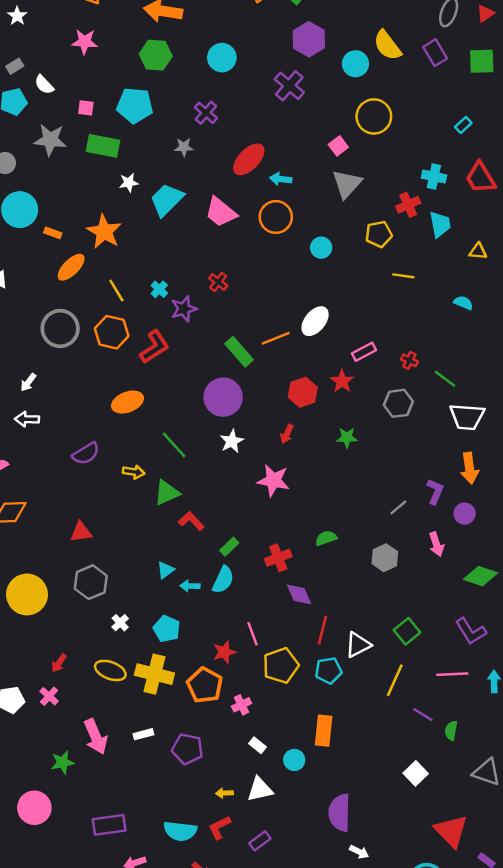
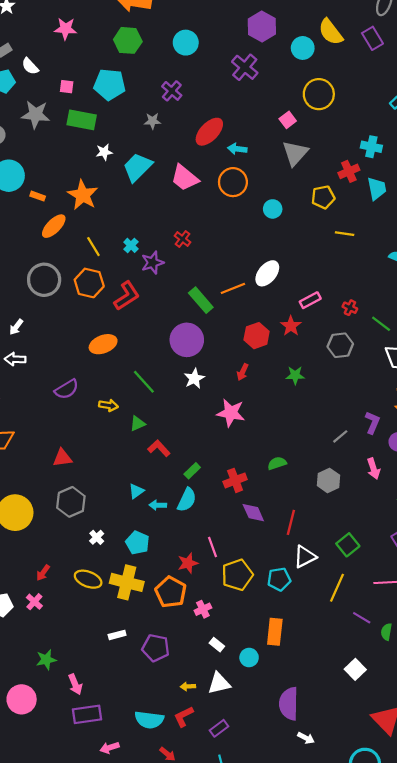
green triangle: (167, 493) -> (137, 424), size x0.7
red line: (322, 630) -> (291, 522), moved
pink arrow: (96, 737) -> (75, 684), moved, size x0.7

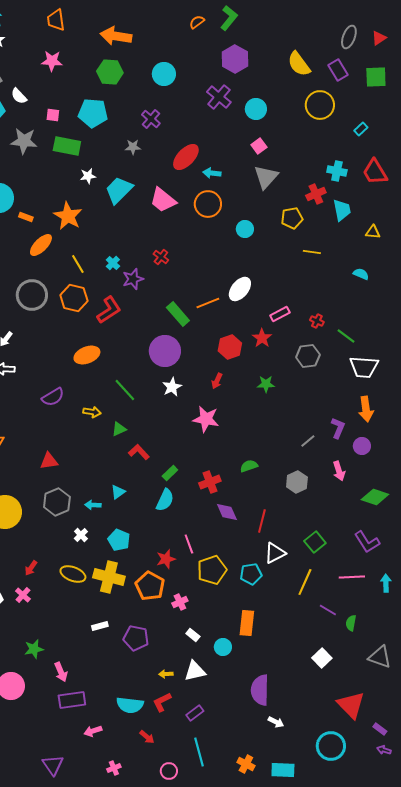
cyan circle: (303, 48) -> (256, 109), moved
yellow circle: (319, 94) -> (320, 105), moved
cyan arrow: (158, 505) -> (93, 505), moved

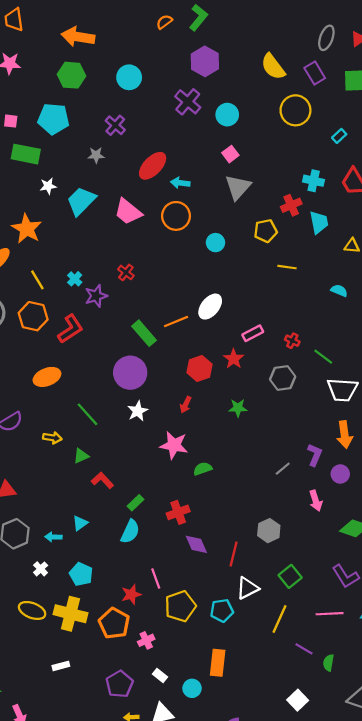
green semicircle: (249, 466) -> (203, 469), moved
gray hexagon: (297, 482) -> (269, 531), moved
purple pentagon: (136, 638) -> (120, 684), moved, turned 30

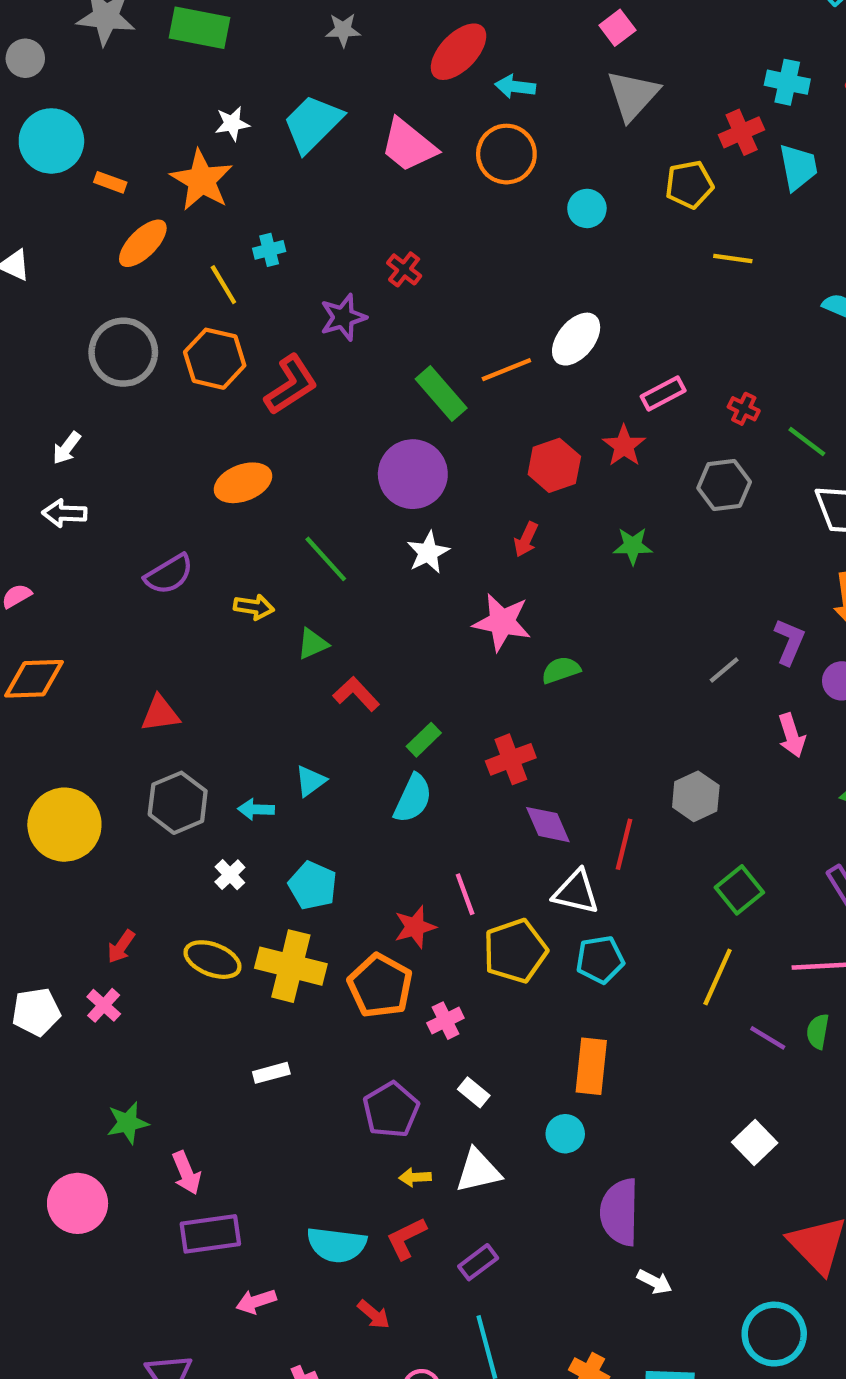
white star: (48, 186) -> (232, 124), moved
cyan cross: (75, 279) -> (269, 250), moved, turned 32
white triangle: (247, 588) -> (576, 892), moved, turned 40
green semicircle: (329, 663) -> (818, 1031), moved
cyan circle: (192, 688) -> (565, 1134), moved

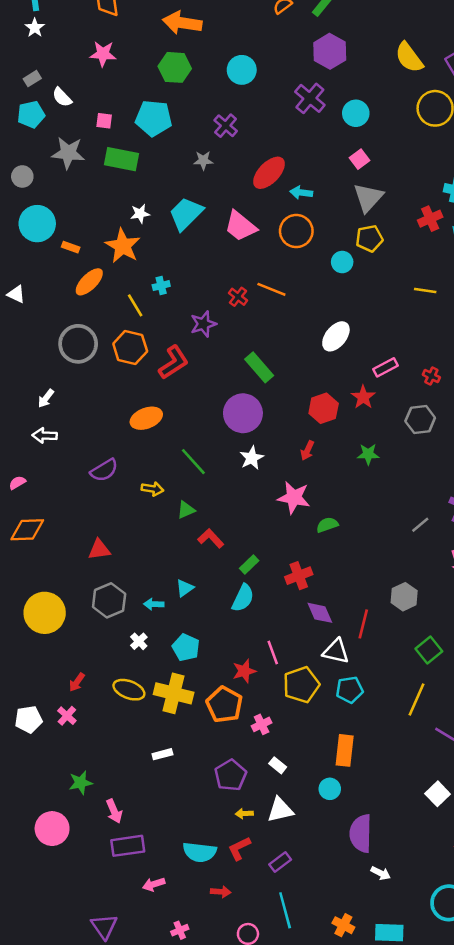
yellow pentagon: (689, 185) -> (369, 238), moved
orange line: (506, 370) -> (271, 289), moved, turned 44
red arrow: (374, 1314) -> (221, 892), turned -36

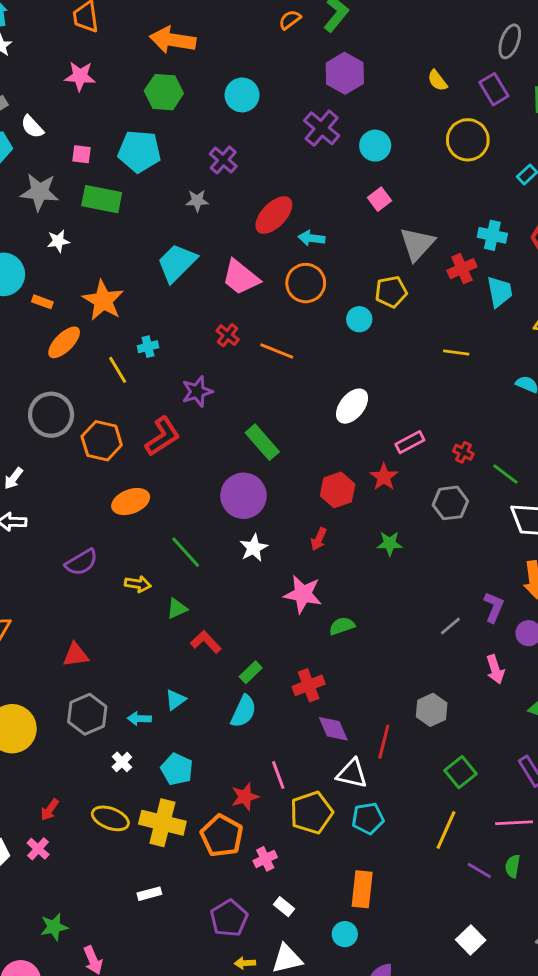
yellow semicircle: (409, 57) -> (437, 80), size x0.6
gray triangle: (368, 198) -> (417, 244), moved
white star: (140, 214) -> (58, 241), moved
red cross: (238, 297) -> (228, 335), moved
orange hexagon: (130, 348) -> (102, 441), moved

